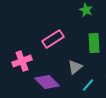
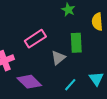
gray triangle: (75, 67) -> (58, 58), moved

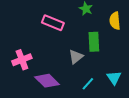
pink rectangle: (35, 39) -> (53, 23), moved, turned 55

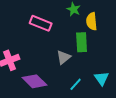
yellow semicircle: (115, 21) -> (92, 21), moved

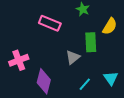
yellow semicircle: (92, 21) -> (110, 26), moved, turned -144
purple diamond: (35, 81) -> (44, 81), turned 60

